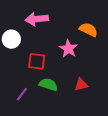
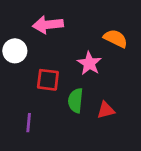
green semicircle: (48, 85) -> (76, 100), moved, turned -102
purple line: (22, 94) -> (29, 123), turned -32

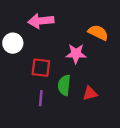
pink star: (89, 63) -> (76, 54), turned -30
purple line: (29, 123) -> (41, 98), moved

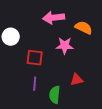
pink arrow: (41, 21) -> (54, 18), moved
green semicircle: (64, 85) -> (55, 95), moved

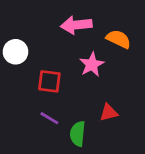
pink star: (65, 46) -> (92, 64), turned -30
purple line: (35, 84) -> (49, 118), turned -64

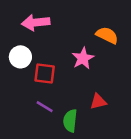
pink arrow: (76, 25) -> (36, 22), moved
white circle: (16, 52) -> (20, 57), moved

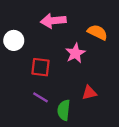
pink arrow: (36, 22) -> (53, 21), moved
white circle: (20, 57) -> (14, 40), moved

